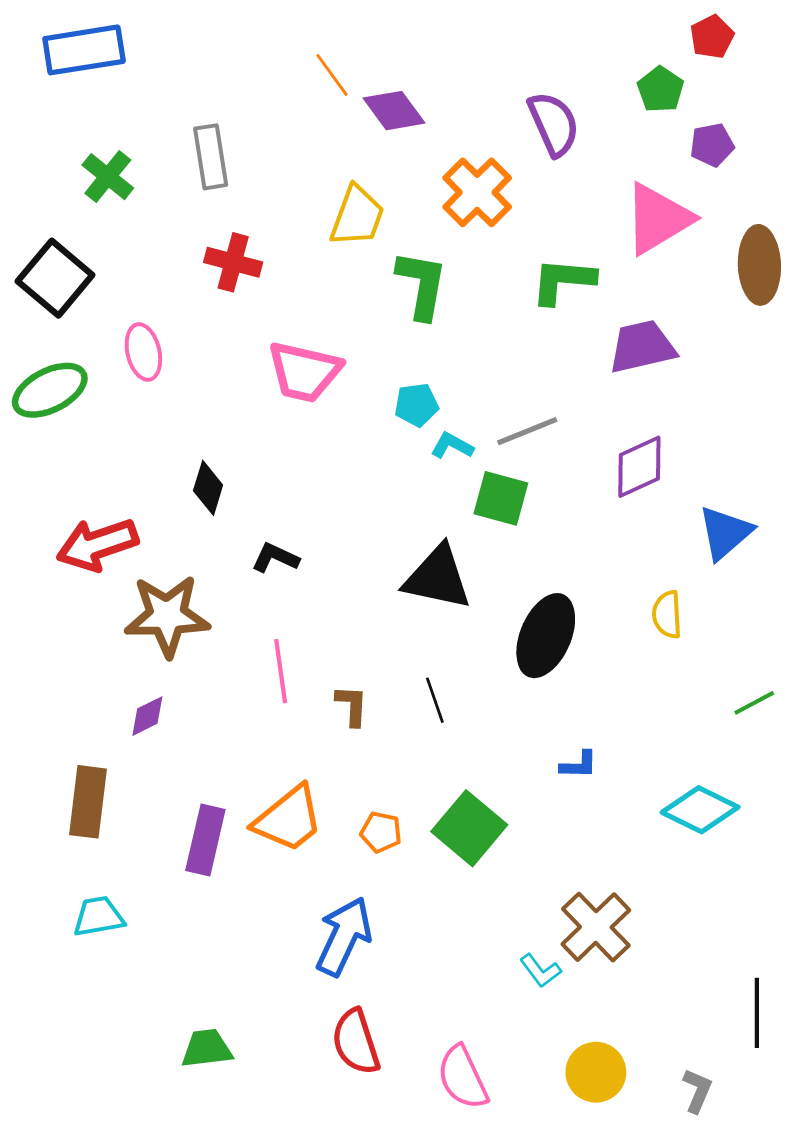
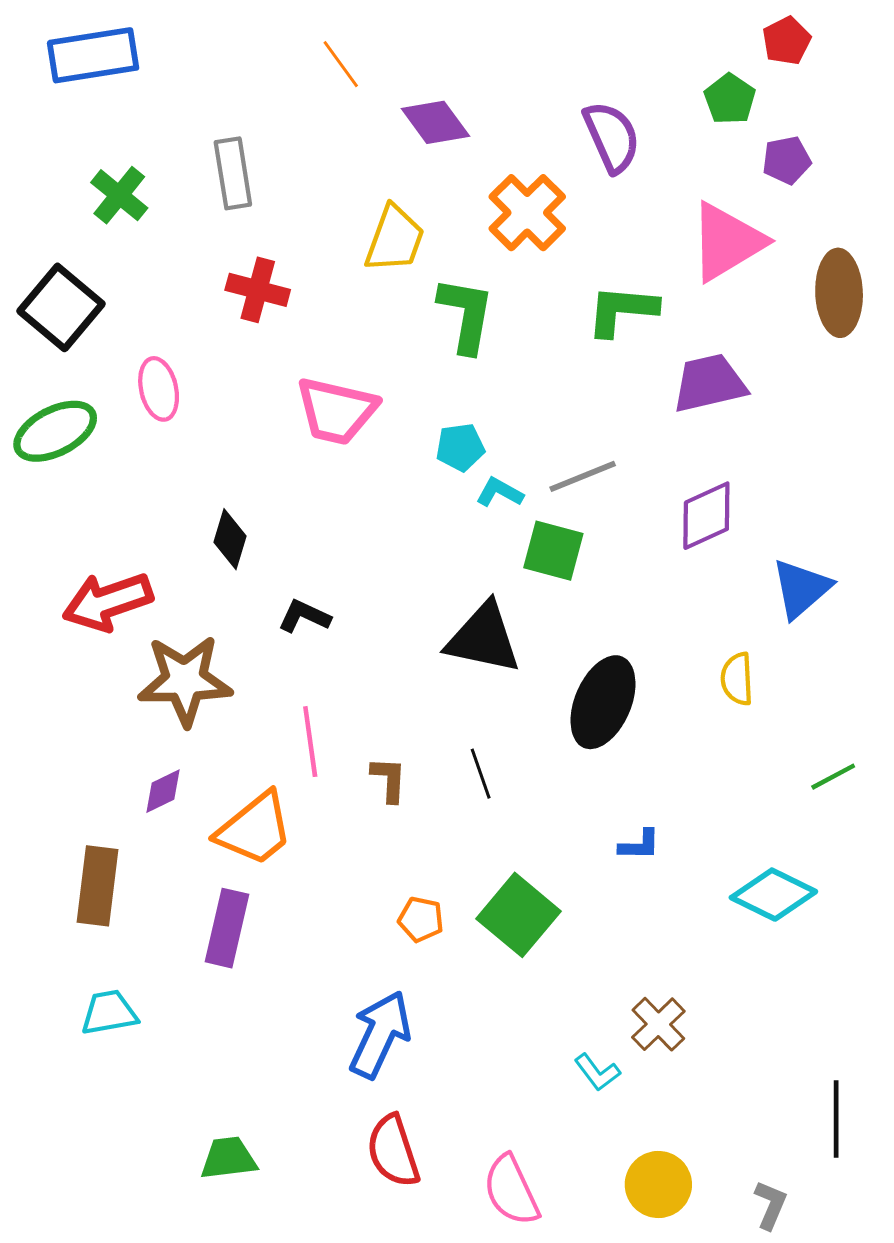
orange line: (332, 75) -> (341, 64), moved
orange trapezoid: (289, 819) -> (255, 829), moved
brown cross: (596, 927) -> (658, 1024), size x0.7

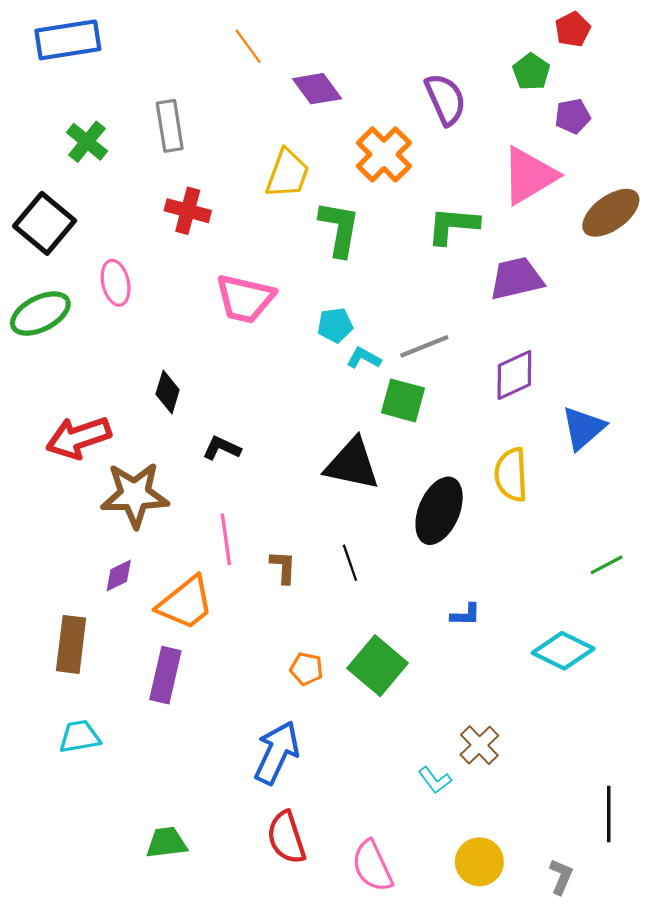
brown ellipse: (839, 293) -> (611, 213), turned 56
yellow semicircle: (737, 679) -> (511, 475), moved, size x1.4

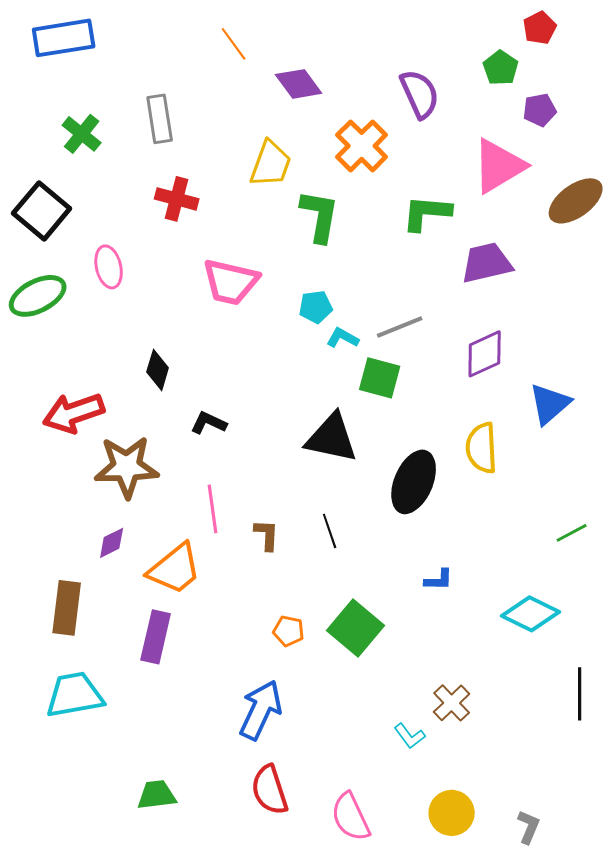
cyan trapezoid: (80, 737) -> (75, 695), size x1.5
black line: (609, 814) -> (580, 694), moved

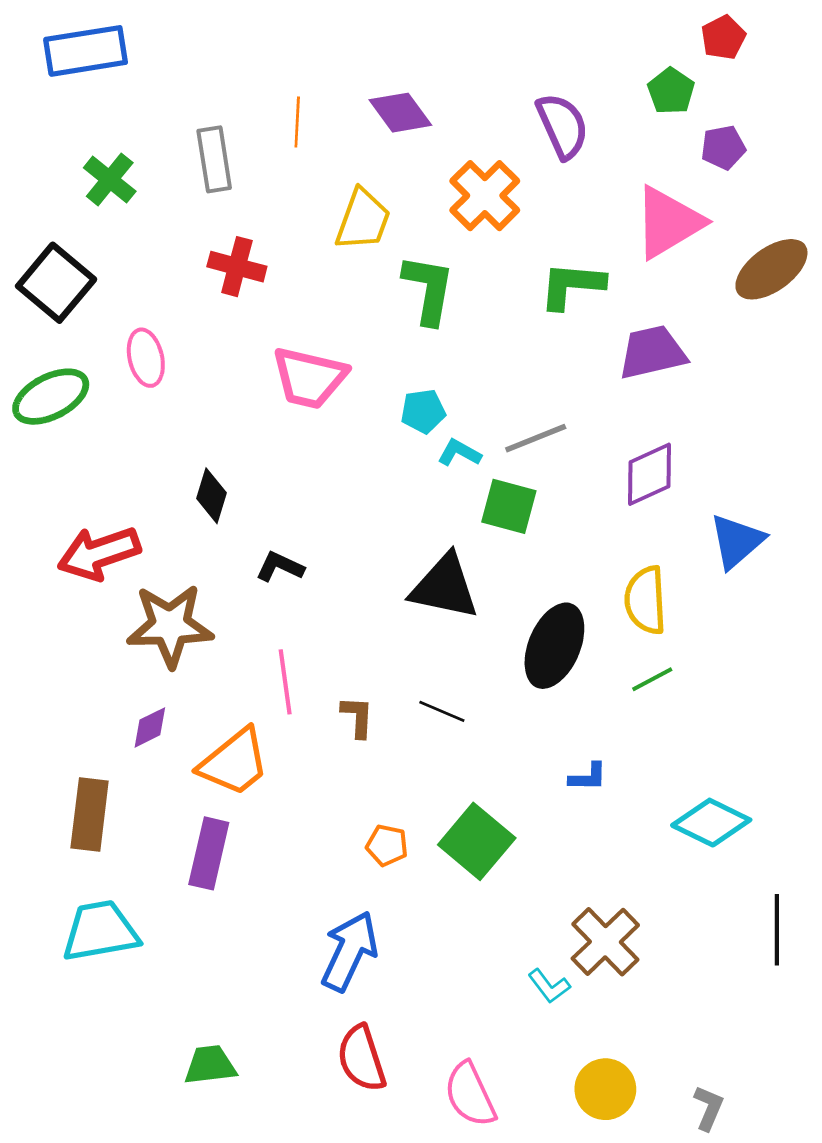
orange line: (234, 44) -> (297, 122), moved, turned 39
black line: (330, 531) -> (442, 711), turned -48
green line: (572, 533) -> (652, 679), moved
brown cross: (452, 703) -> (605, 942), size x1.4

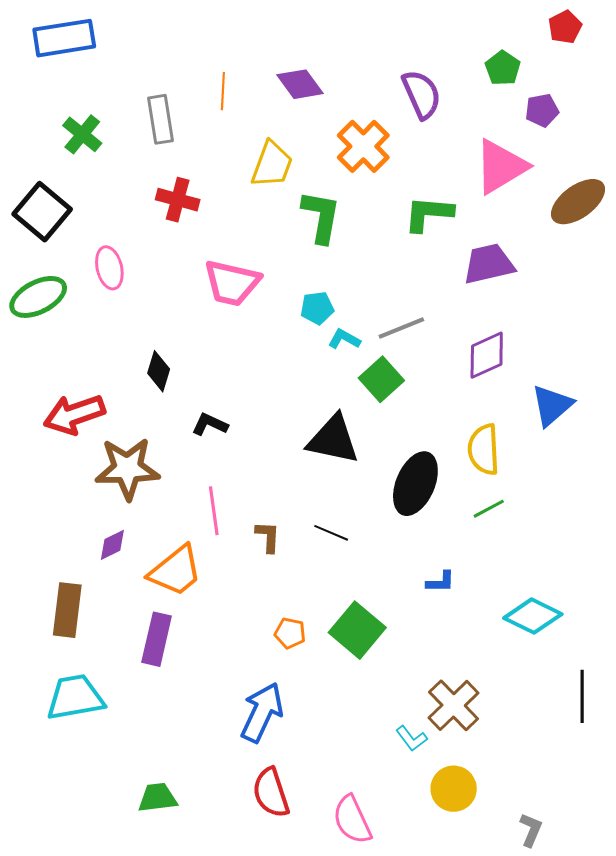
red pentagon: (723, 38) -> (565, 27), moved
green square: (509, 506) -> (381, 379), turned 33
yellow circle: (605, 1089) -> (454, 789), moved

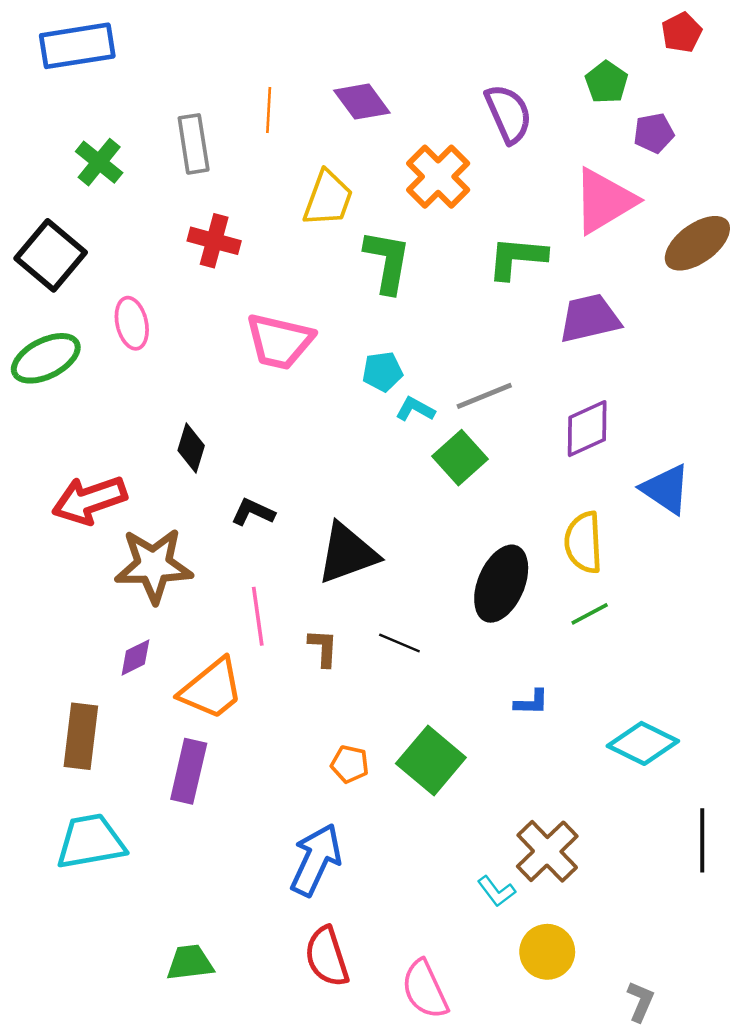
blue triangle: (552, 405) -> (666, 489), turned -45
black triangle: (333, 439) -> (347, 553), moved, turned -32

